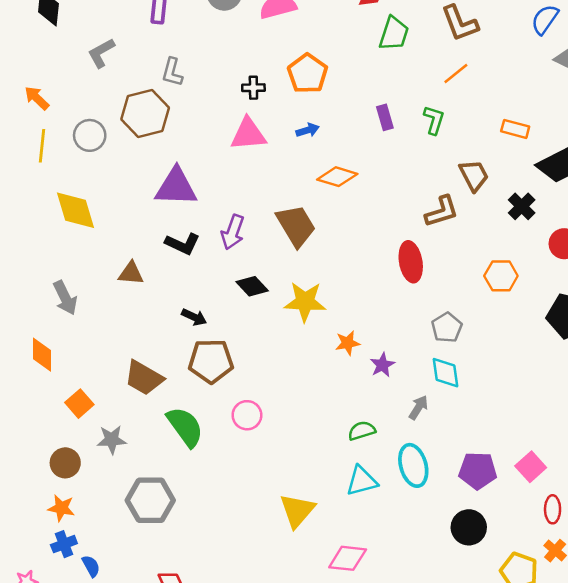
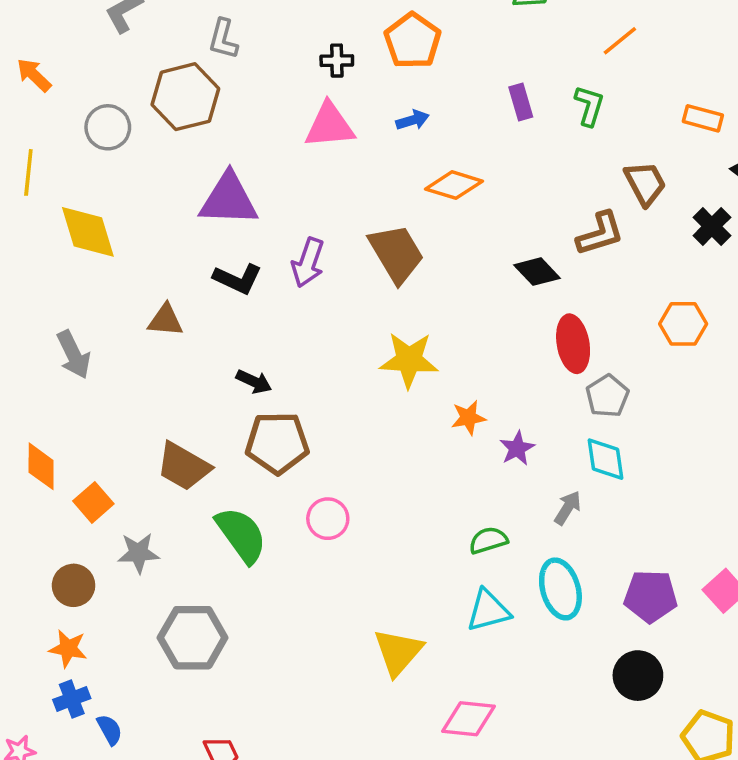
yellow line: (42, 146) -> (28, 172), moved
red ellipse: (411, 262) -> (573, 344), moved
black diamond: (252, 286) -> (537, 272), moved
orange diamond: (42, 355) -> (41, 466), moved

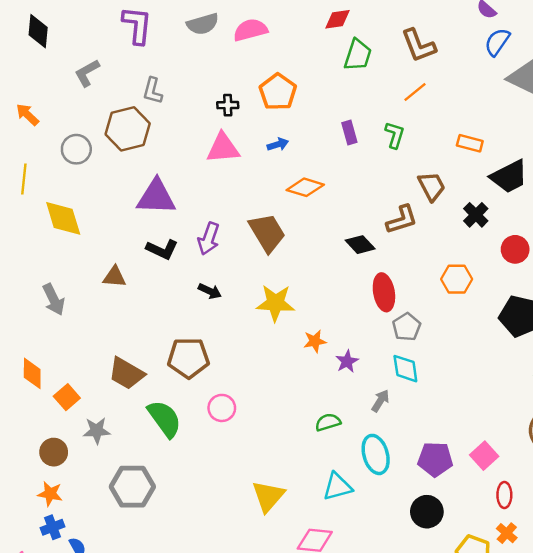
black arrow: (254, 382) -> (210, 291), moved
cyan triangle: (488, 611) -> (337, 487), moved

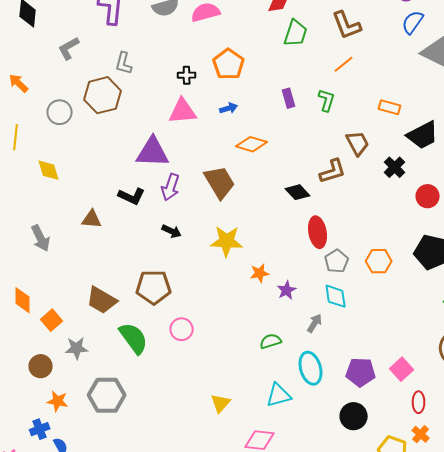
purple triangle: (156, 197) -> (153, 152), moved
yellow diamond: (63, 218) -> (49, 170), size x0.7
orange hexagon: (457, 279) -> (379, 261), moved
orange star: (50, 494) -> (58, 401), moved
yellow triangle: (268, 496) -> (221, 403), size x0.7

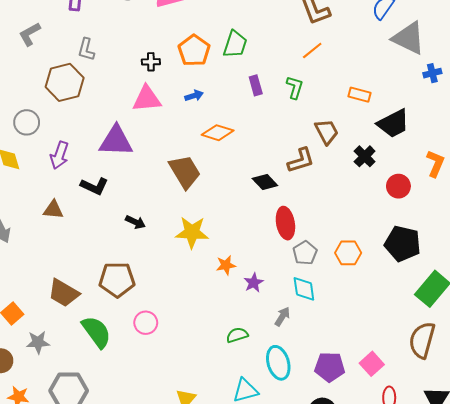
green trapezoid: (296, 33) -> (235, 44), moved
gray circle: (60, 112) -> (27, 122), moved
purple arrow: (171, 187) -> (59, 155), moved

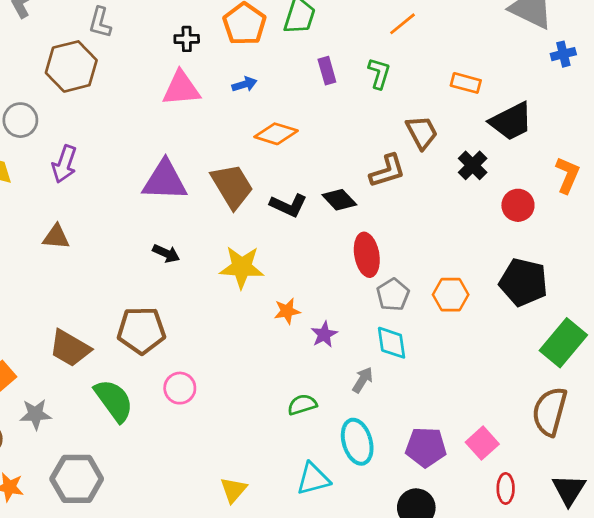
purple triangle: (116, 141) -> (165, 181), moved
black L-shape: (94, 186) -> (288, 205), moved

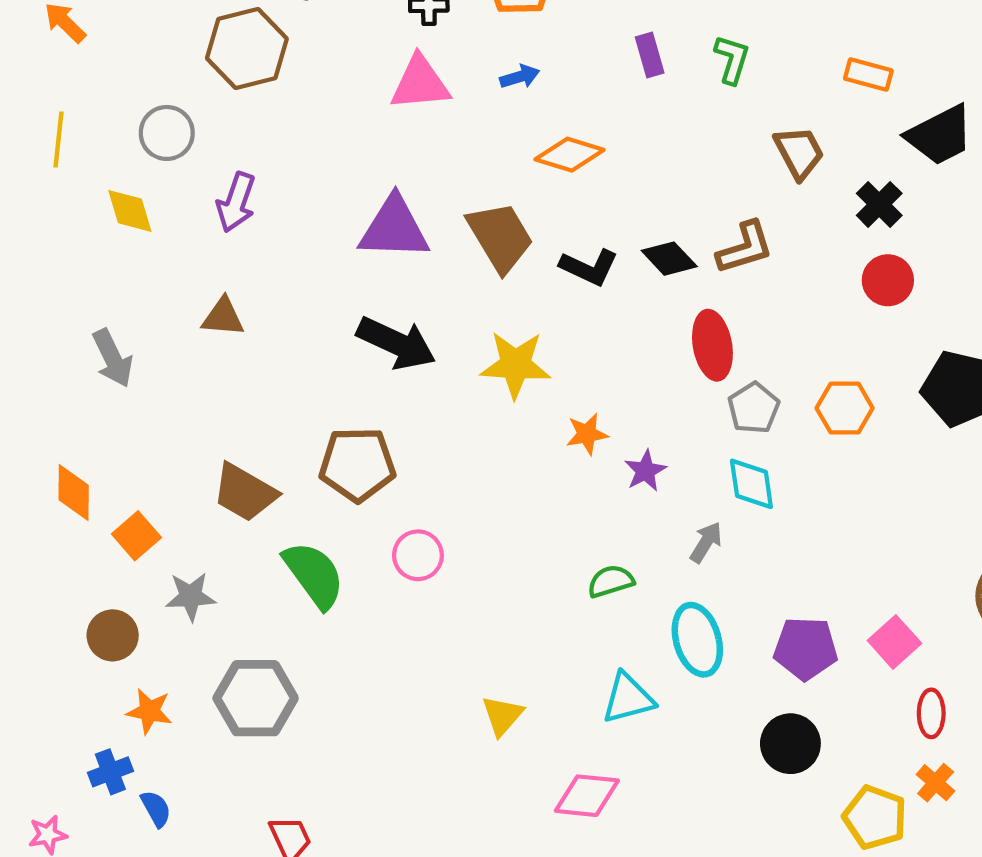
brown L-shape: (387, 171) -> (745, 248), moved
red circle: (518, 205) -> (888, 280), moved
black arrow: (166, 253) -> (396, 343), size x1.8

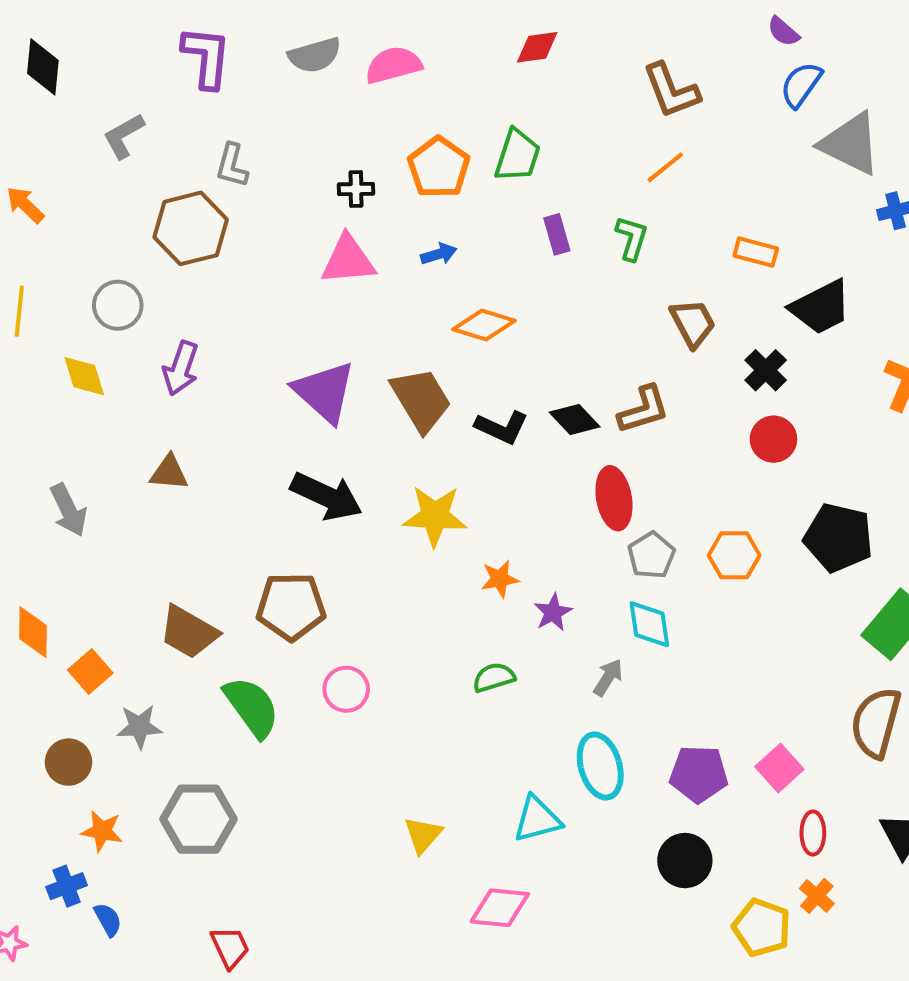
purple triangle: (394, 228) -> (325, 392), turned 40
green semicircle: (611, 581) -> (494, 677), moved

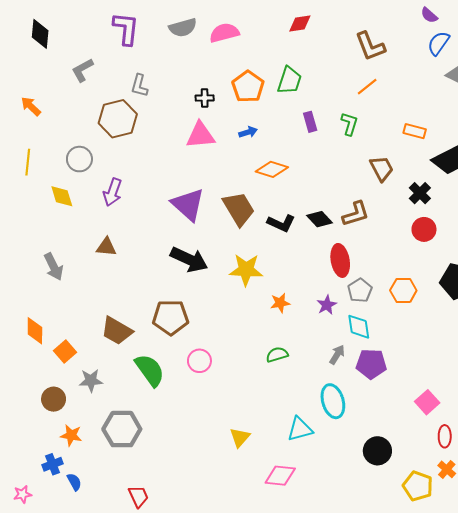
purple star: (553, 612) -> (327, 305), moved
purple pentagon: (699, 774) -> (371, 364), moved

